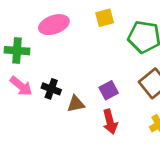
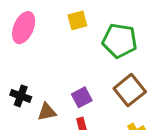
pink ellipse: (54, 25) -> (24, 28), turned -48

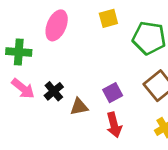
black cross: (21, 96) -> (54, 91), turned 30

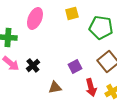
brown triangle: (79, 107) -> (55, 87), moved
red arrow: (114, 125) -> (91, 87), moved

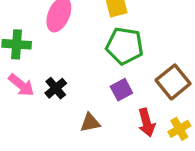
green pentagon: (101, 27) -> (125, 46), moved

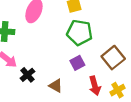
black cross: (56, 88) -> (27, 75), moved
brown triangle: (90, 123) -> (56, 86), turned 40

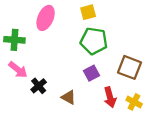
brown square: (113, 58) -> (129, 67), turned -30
yellow cross: (118, 90) -> (134, 102), turned -32

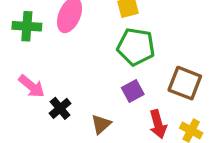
green cross: (14, 40) -> (27, 26), moved
brown triangle: (69, 97) -> (101, 124), turned 49

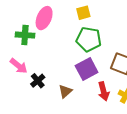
green cross: (27, 26) -> (25, 35), moved
purple square: (133, 91) -> (87, 69), size x1.5

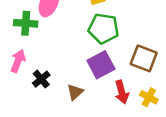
pink arrow: (19, 66) -> (18, 61), turned -108

